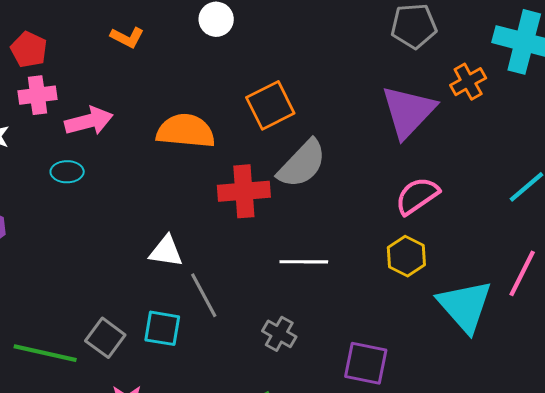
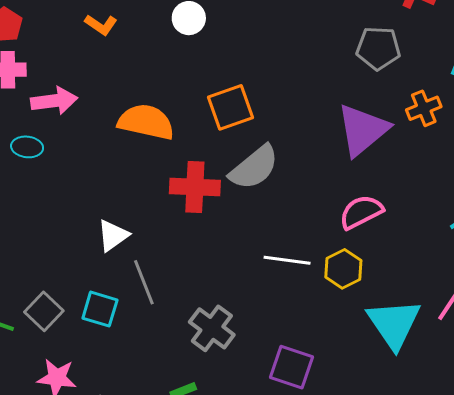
white triangle: (166, 251) -> (113, 235), turned -51
white line: (304, 262) -> (287, 260), moved
gray cross: (279, 334) -> (212, 328), size x1.4

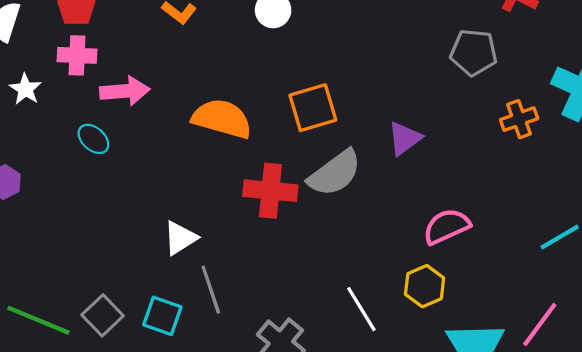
purple triangle: (363, 130) -> (405, 138), moved, size x0.6
cyan ellipse: (27, 147) -> (93, 139), turned 32
white line: (287, 260) -> (361, 309), moved, turned 48

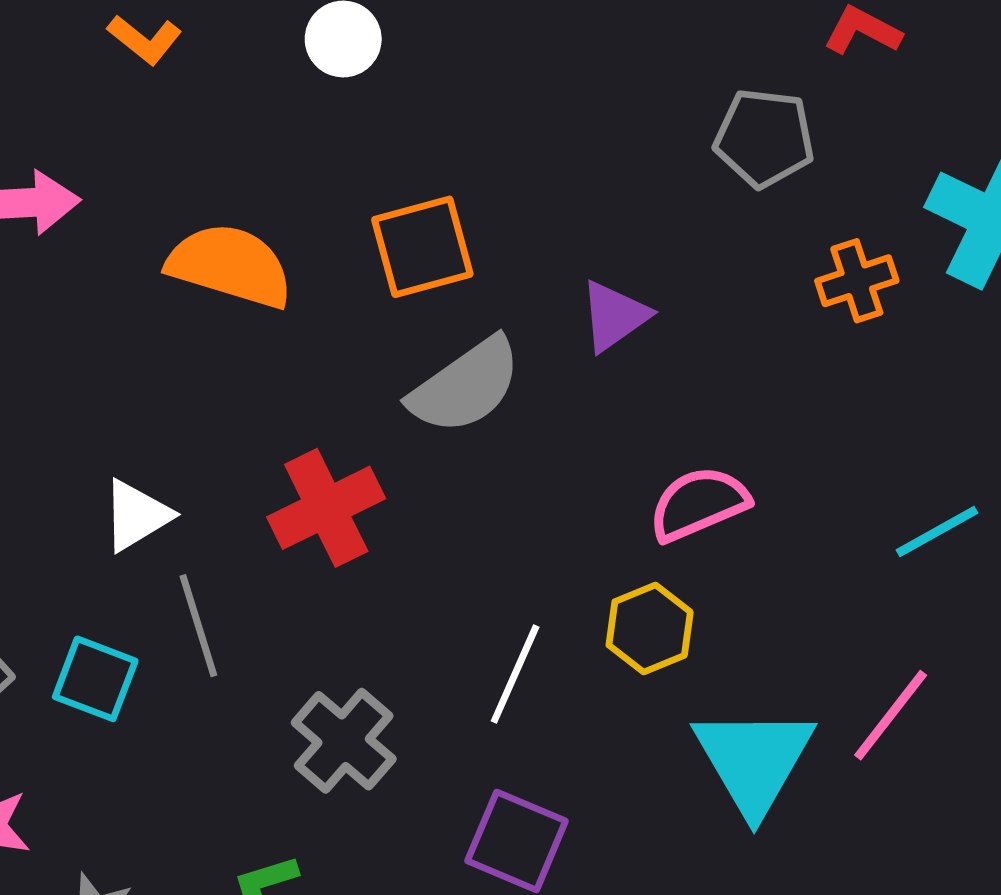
red cross: (270, 191) -> (326, 508), moved, turned -33
white line: (361, 309) -> (515, 674), turned 54

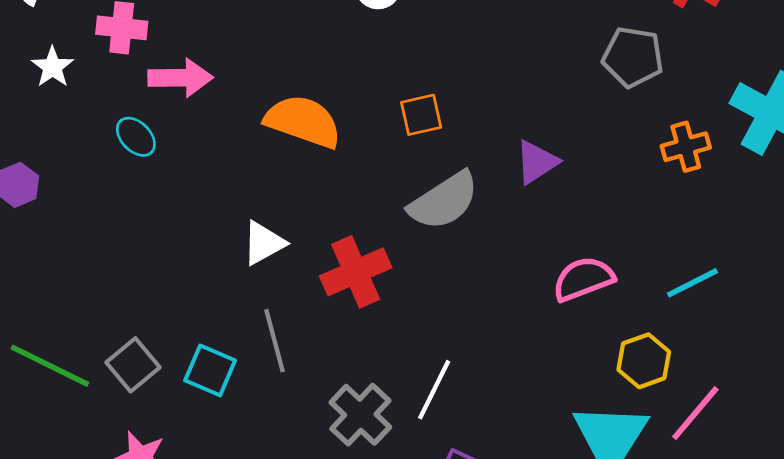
orange square: (422, 247) -> (421, 115), size x0.7
white triangle: (136, 515) -> (264, 243), moved
cyan line: (937, 532) -> (692, 283), moved
yellow hexagon: (650, 629) -> (644, 361), moved
white line: (515, 674) -> (434, 390), moved

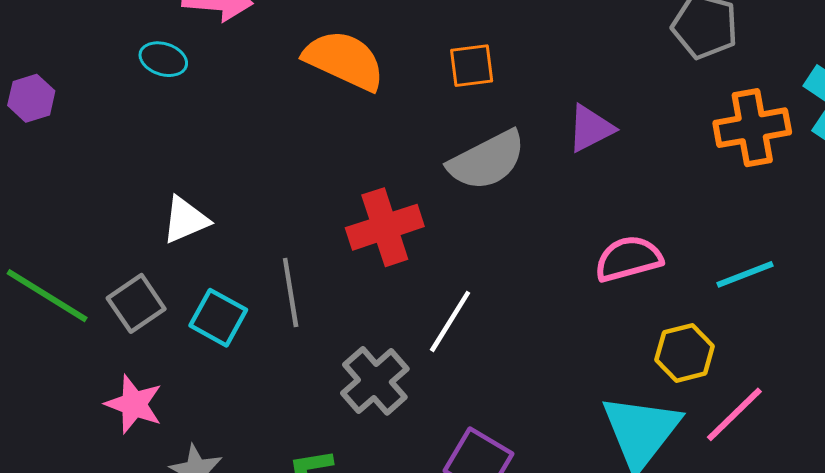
cyan ellipse: (136, 137) -> (163, 59), turned -33
orange cross: (686, 147) -> (752, 128), size x1.4
white triangle: (264, 243) -> (185, 220), moved
white line: (434, 390) -> (450, 321), moved

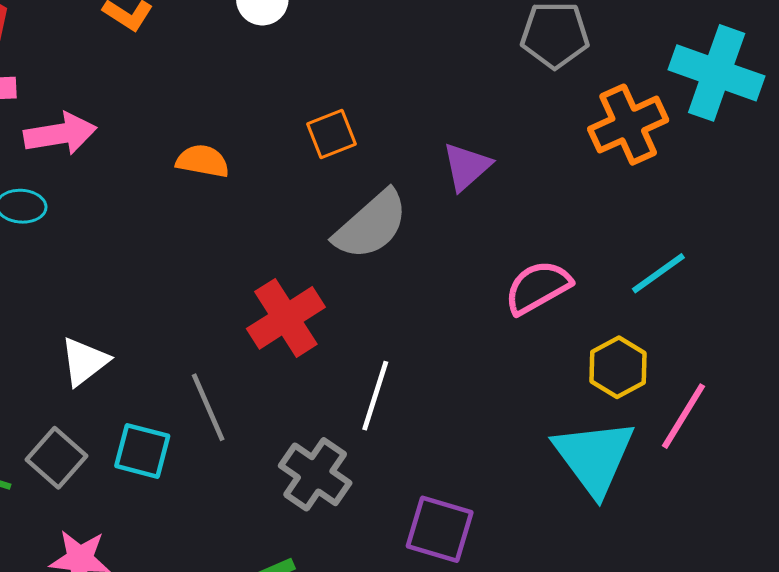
orange semicircle: (344, 60) -> (203, 161), size x0.6

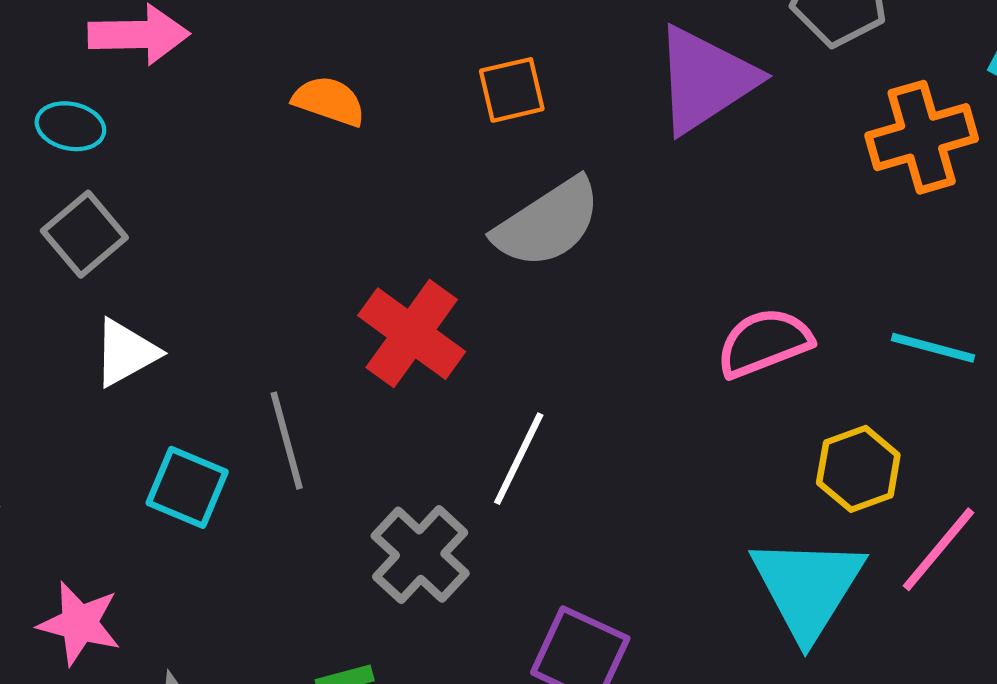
purple triangle: (467, 167) -> (705, 80), moved, size x1.6
cyan line: (658, 273) -> (933, 348), turned 42
red cross: (286, 318) -> (412, 334), turned -30
gray square: (56, 458) -> (84, 234), moved

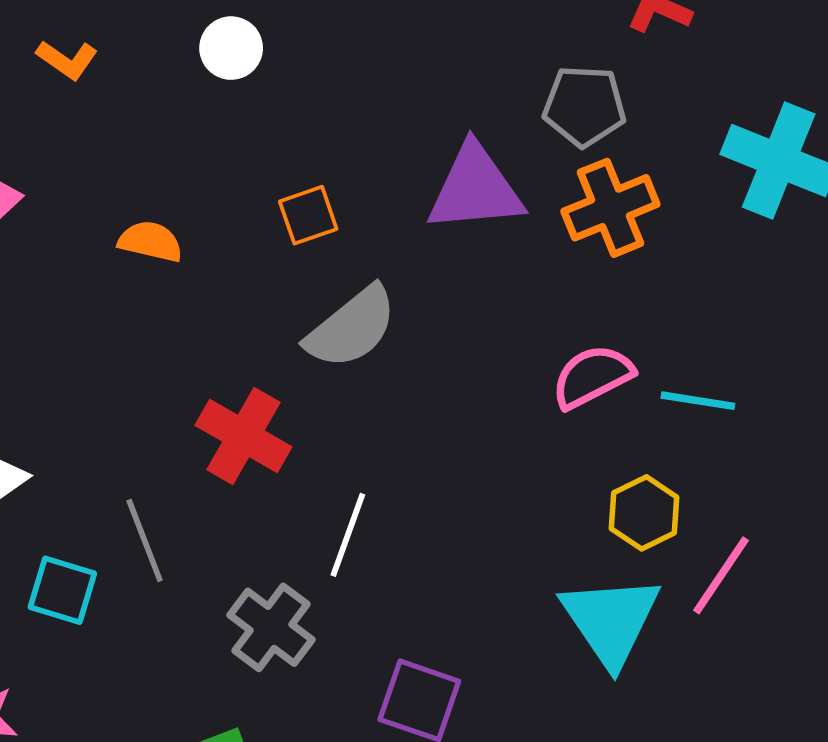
purple triangle: (705, 80) -> (475, 188), turned 34
orange cross: (922, 137) -> (610, 208), moved
pink semicircle: (764, 343) -> (592, 377), moved

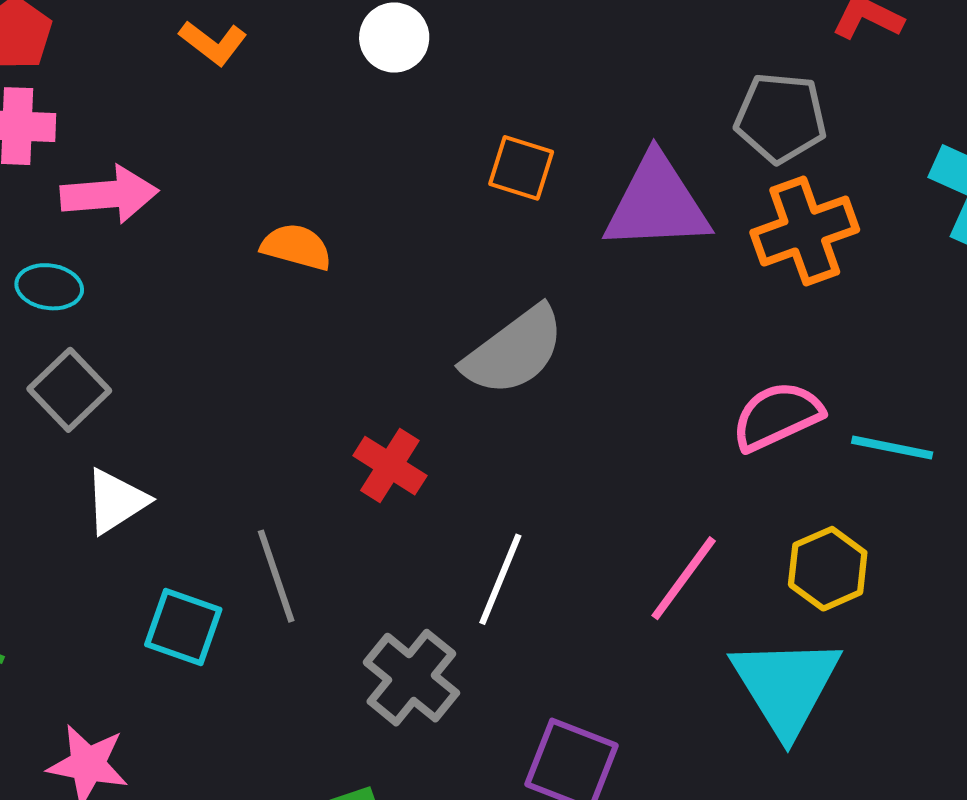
orange square: (308, 215) -> (521, 168), moved, turned 34
red cross: (243, 436) -> (390, 466), size x0.7
pink line: (721, 575) -> (684, 578), moved

